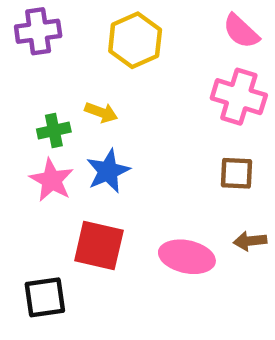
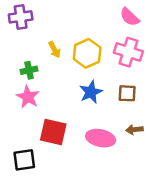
yellow hexagon: (135, 40) -> (87, 53), moved
yellow arrow: (101, 112) -> (55, 50), moved, turned 42
blue star: (108, 171) -> (91, 92), moved

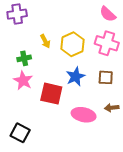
red square: (53, 132) -> (51, 94), moved
black square: (24, 160) -> (20, 133), turned 36

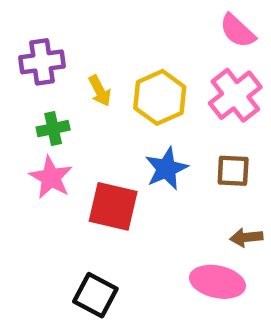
purple cross: (17, 14) -> (42, 62), moved
pink cross: (107, 43) -> (235, 95), turned 35
pink ellipse: (84, 115) -> (217, 282), moved
black square: (20, 133) -> (95, 295), moved

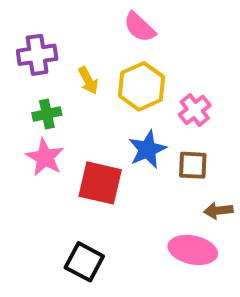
pink semicircle: (237, 31) -> (140, 27), moved
pink cross: (235, 95) -> (195, 110), moved, size x0.7
brown square: (233, 171) -> (193, 165), moved

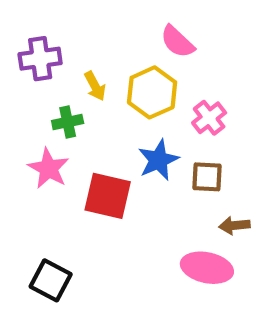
pink semicircle: (140, 27) -> (177, 42), moved
green cross: (47, 114) -> (68, 122), moved
black square: (84, 262) -> (51, 280), moved

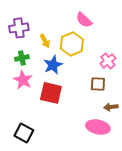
pink cross: (209, 118) -> (108, 61), moved
green cross: (68, 122) -> (22, 58), moved
blue star: (158, 160) -> (53, 65), moved

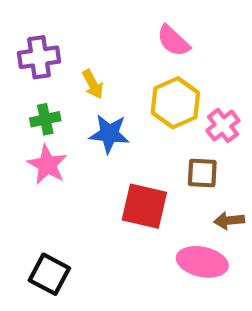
yellow hexagon: (72, 44) -> (175, 103), moved
blue star: (53, 65) -> (109, 134), turned 30
red square: (51, 93) -> (144, 206), moved

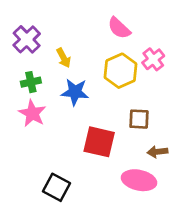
purple cross: (39, 57) -> (27, 39), turned -36
pink cross: (223, 125) -> (153, 59), moved
black square: (49, 274) -> (57, 187), moved

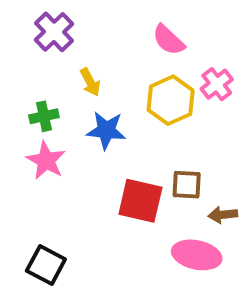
purple cross: (27, 39) -> (54, 32), moved
brown square: (139, 119) -> (187, 185), moved
black square: (57, 187) -> (46, 265), moved

